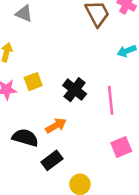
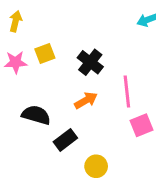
pink line: (111, 100) -> (127, 92), moved
orange arrow: (56, 126) -> (86, 100), moved

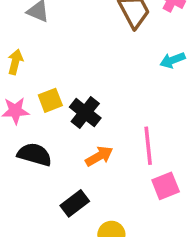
black cross: (90, 62) -> (85, 113), moved
black semicircle: (36, 115) -> (35, 154), moved

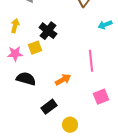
black cross: (85, 113) -> (48, 31), moved
pink line: (148, 146) -> (91, 61), moved

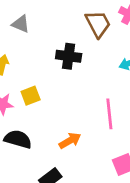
black cross: (48, 31) -> (69, 56), moved, turned -30

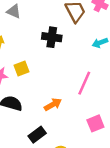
pink line: (109, 114) -> (84, 83), turned 30

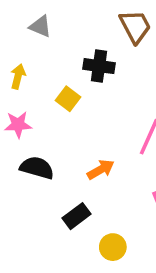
yellow square: (21, 69) -> (68, 99), moved, turned -32

